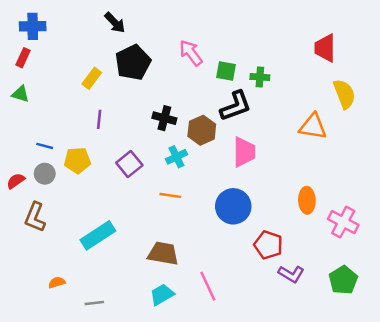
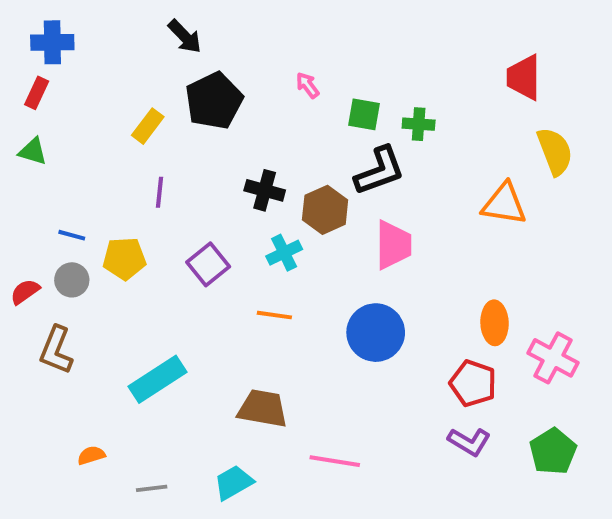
pink arrow: (191, 53) -> (308, 85), size x0.6
red pentagon: (268, 245) -> (473, 383), moved
pink line: (208, 286) -> (335, 461), turned -56
cyan trapezoid: (162, 295) -> (233, 483), moved

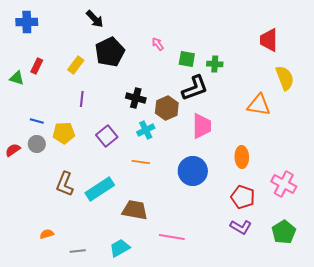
red rectangle: (37, 93) -> (37, 66), moved
orange ellipse: (495, 323) -> (242, 157), moved
brown L-shape: (56, 350) -> (65, 184), moved
cyan rectangle: (157, 379) -> (100, 189), moved

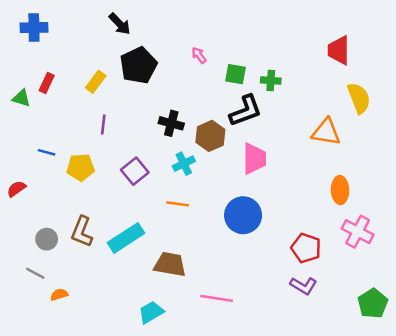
gray circle: (37, 144) -> (47, 239), moved
orange ellipse: (242, 157) -> (340, 190), moved
green pentagon: (284, 232) -> (373, 303), moved
gray line: (78, 251) -> (35, 273), moved, turned 35

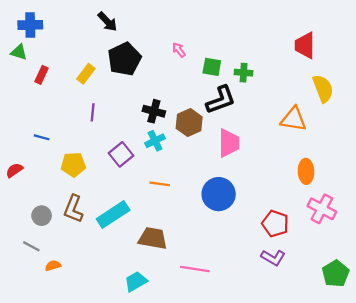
green triangle: (21, 98) -> (19, 52), moved
cyan cross: (184, 164) -> (155, 141), moved
yellow pentagon: (81, 167) -> (73, 165), moved

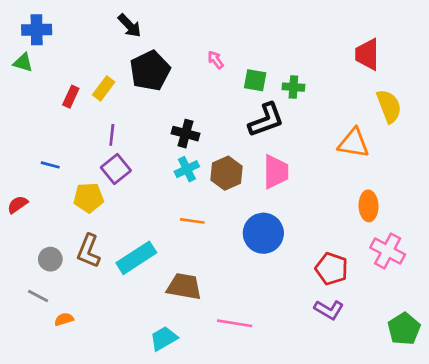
red rectangle: (42, 75) -> (71, 97), moved
brown hexagon: (189, 123) -> (226, 173), moved
purple square: (121, 154) -> (116, 169), moved

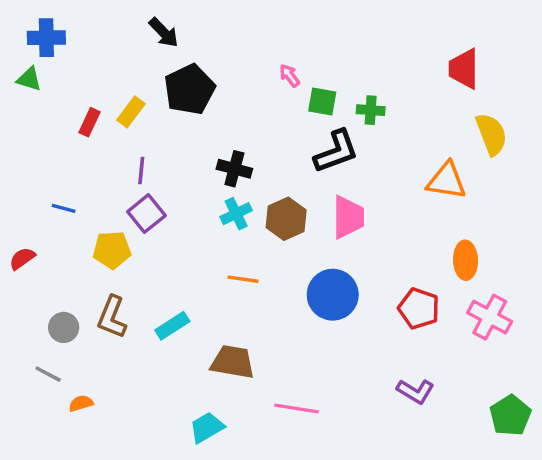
pink arrow: (216, 60) -> (290, 76), moved
cyan rectangle: (136, 258) -> (172, 326), size x0.7
red pentagon: (332, 269) -> (419, 308), moved

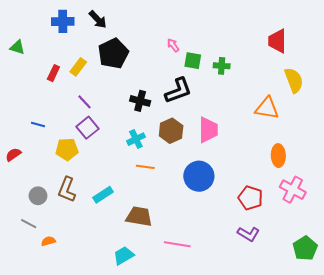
blue cross: (46, 38) -> (63, 21), moved
black L-shape: (336, 152) -> (178, 91), moved
purple line: (141, 170) -> (84, 102), turned -49
cyan cross: (236, 214) -> (136, 139), moved
red pentagon: (419, 308) -> (250, 198), moved

